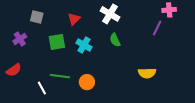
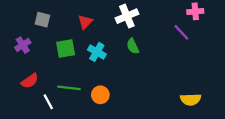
white cross: (110, 14) -> (127, 16), turned 36
purple line: (157, 28) -> (181, 32), turned -70
red semicircle: (14, 70) -> (30, 81), moved
yellow semicircle: (147, 73) -> (191, 99), moved

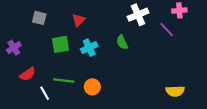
white cross: (127, 16) -> (138, 15), moved
purple cross: (23, 45) -> (14, 48), moved
cyan cross: (97, 52) -> (89, 48), turned 35

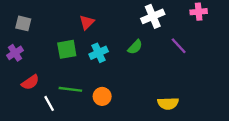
gray square: (39, 18) -> (23, 23), moved
purple line: (167, 30) -> (179, 46), moved
green semicircle: (122, 42) -> (135, 47), turned -112
yellow semicircle: (175, 91) -> (168, 103), moved

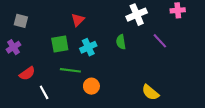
green semicircle: (135, 47) -> (121, 42), turned 128
green line: (70, 89) -> (70, 70), moved
yellow semicircle: (168, 103) -> (150, 92), turned 42

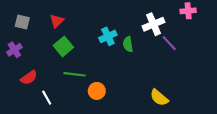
white cross: (137, 15) -> (154, 24), moved
red triangle: (78, 20) -> (57, 21), moved
green square: (60, 44) -> (63, 46), turned -30
cyan cross: (88, 47) -> (108, 36), moved

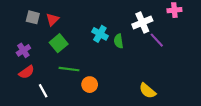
gray square: (22, 22) -> (33, 17), moved
cyan cross: (108, 36) -> (100, 34), turned -35
purple cross: (14, 50) -> (23, 50), moved

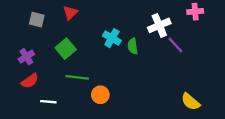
red triangle: (52, 19) -> (70, 13), moved
white line: (43, 91) -> (48, 102), turned -56
yellow semicircle: (148, 91) -> (191, 102), moved

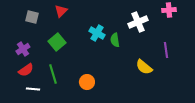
purple line: (175, 45) -> (166, 50), moved, turned 35
green line: (77, 77) -> (53, 74), moved, turned 66
white line: (48, 102) -> (33, 89), moved
yellow semicircle: (191, 102) -> (144, 67), moved

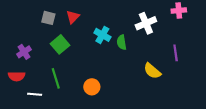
red triangle: (61, 11) -> (73, 17), moved
gray square: (32, 17) -> (48, 18), moved
red semicircle: (26, 70) -> (17, 76), moved, turned 35

